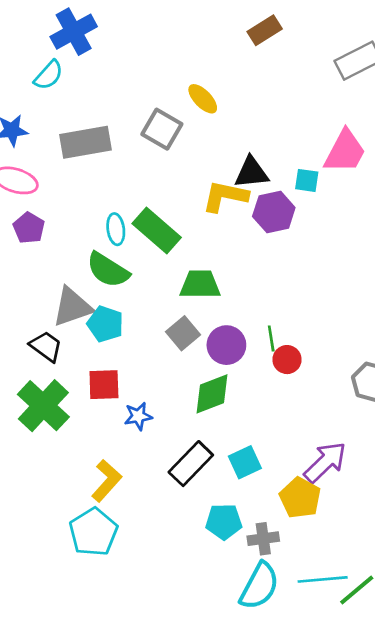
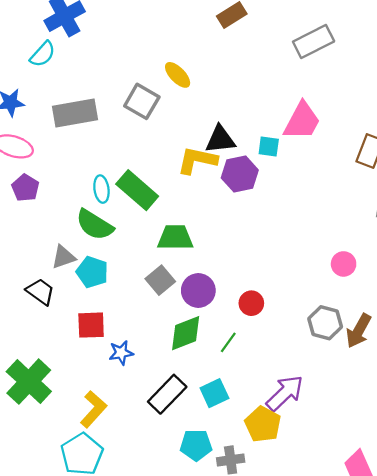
gray triangle: (72, 307) -> (63, 257), size x0.7
green line: (271, 338) -> (228, 342), moved, turned 45
green cross: (43, 406) -> (29, 382), moved

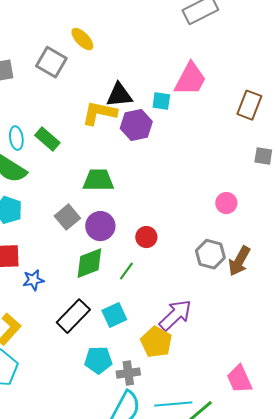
green rectangle: (137, 190) -> (47, 139), size x0.7
green trapezoid: (175, 237) -> (98, 180), moved

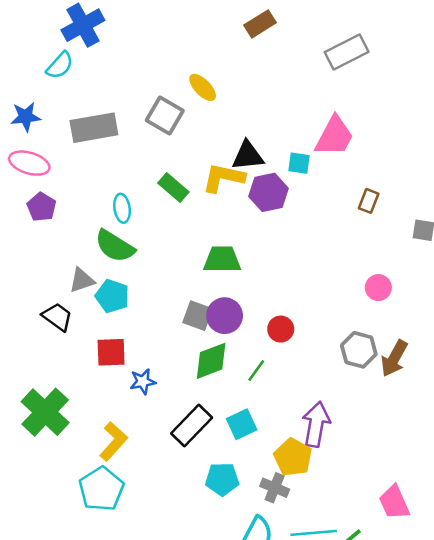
brown rectangle: (249, 105) -> (369, 201), moved, size x0.7
green rectangle: (47, 139) -> (173, 187), moved
gray square: (67, 217) -> (198, 316), moved, turned -30
purple arrow: (175, 315) -> (316, 424), turned -36
gray cross: (128, 373) -> (275, 488), moved, turned 30

